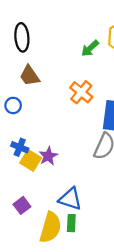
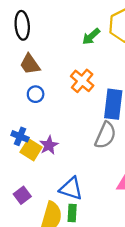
blue circle: (13, 105) -> (36, 94), moved

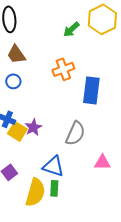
orange cross: (82, 81) -> (63, 69), turned 30
blue circle: (36, 94) -> (13, 81), moved
gray semicircle: (105, 135) -> (75, 133), moved

